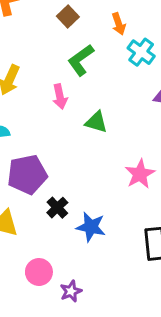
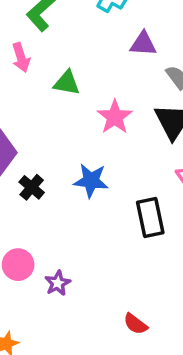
pink star: (140, 174) -> (115, 117), moved
blue star: (91, 227) -> (91, 181), moved

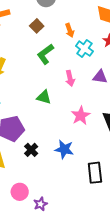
pink arrow: (21, 58) -> (70, 78), moved
green triangle: (67, 83) -> (44, 97), moved

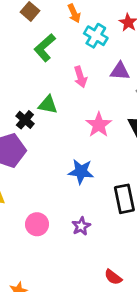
black cross: (31, 150) -> (25, 120), moved
pink circle: (20, 192) -> (37, 224), moved
purple star: (41, 204) -> (81, 226), moved

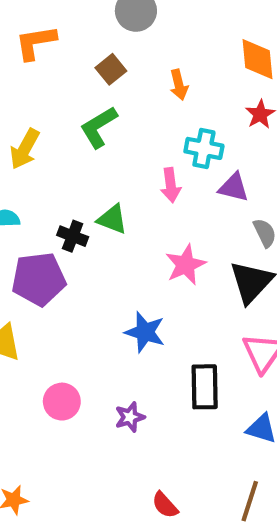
cyan cross: (96, 36) -> (204, 148), moved, turned -30
green L-shape: (45, 48) -> (99, 127), moved
black cross: (25, 120) -> (73, 236), turned -30

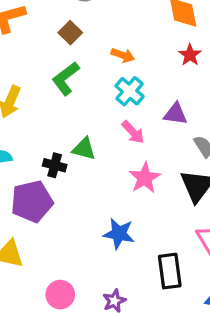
orange arrow: (179, 85) -> (123, 55), moved, turned -50
cyan cross: (204, 148) -> (130, 91), moved, turned 36
pink arrow: (171, 185) -> (133, 132), moved, turned -30

